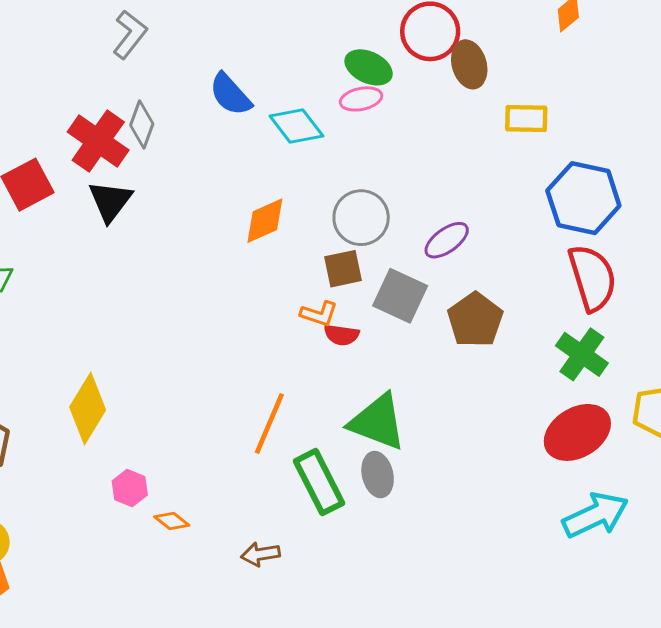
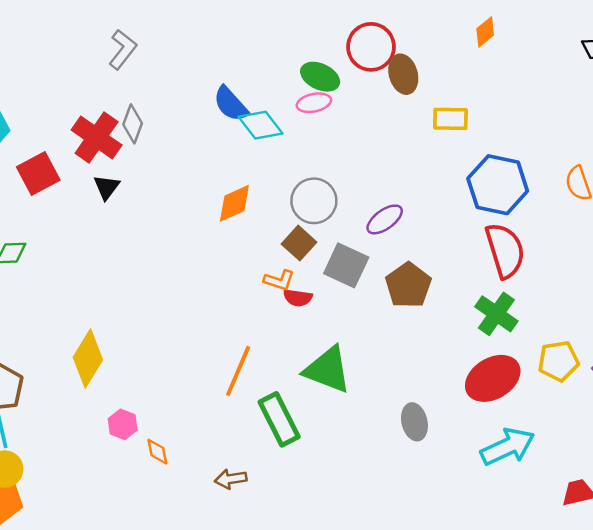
blue semicircle: (230, 94) -> (231, 104), moved
black triangle: (110, 201) -> (107, 187), size x0.7
brown square: (343, 269) -> (299, 243), turned -36
gray ellipse: (378, 475) -> (414, 422), moved
orange diamond: (172, 521) -> (157, 452), turned 40

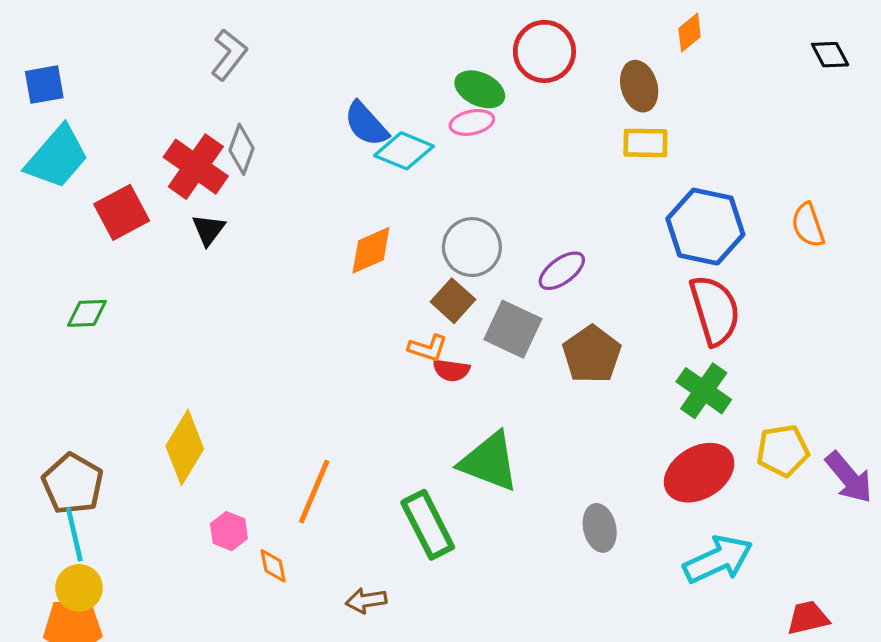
brown ellipse: (403, 74) -> (639, 86), moved
cyan diamond: (260, 125) -> (404, 151), turned -30
orange line: (238, 371) -> (314, 492), moved

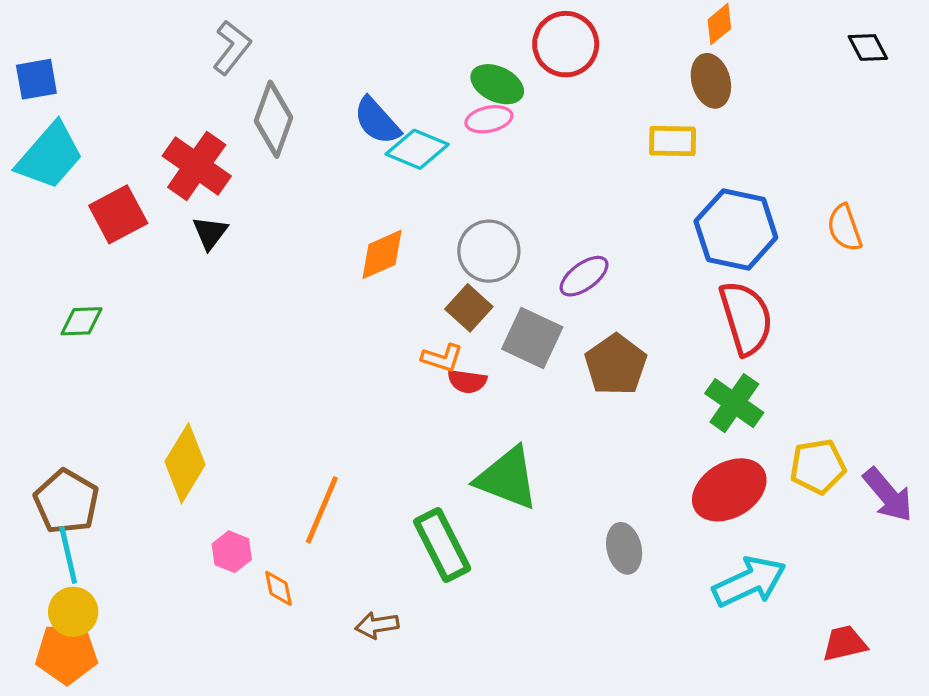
brown ellipse: (639, 86) -> (711, 81), moved
gray diamond: (242, 149) -> (273, 119), moved, size x1.4

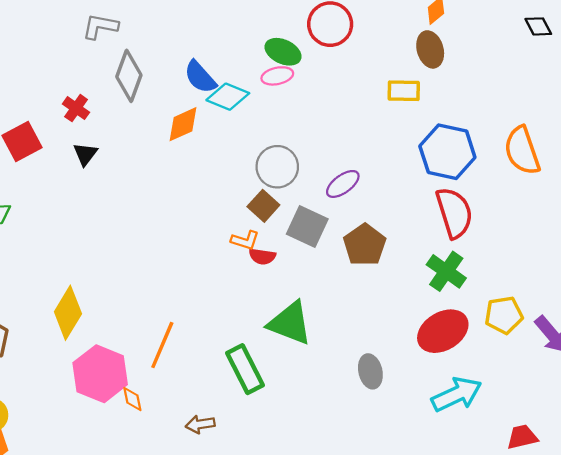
gray L-shape: (232, 47) -> (100, 26), turned -117
red cross: (197, 166) -> (76, 108), size x0.6
orange semicircle: (845, 228) -> (522, 151), size x1.5
orange diamond: (382, 254) -> (183, 124), moved
pink hexagon: (232, 552) -> (100, 374), size x2.0

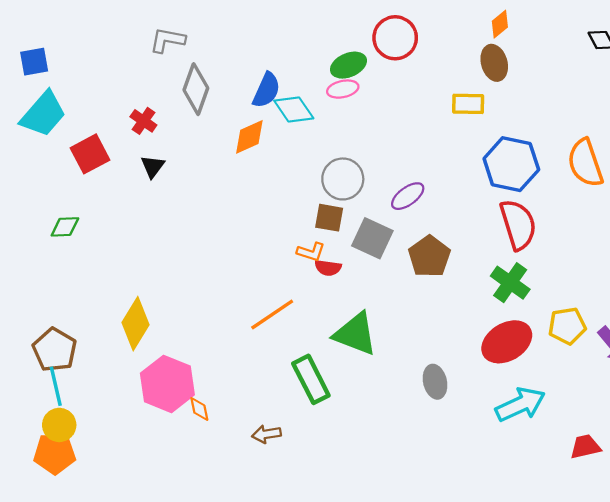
green ellipse: (283, 52) -> (348, 65), turned -48
blue semicircle: (200, 77) -> (266, 90), turned -114
cyan diamond: (228, 97) -> (294, 110), turned 33
brown square: (263, 206) -> (329, 218), turned -32
orange line: (162, 345) -> (272, 315), moved, turned 33

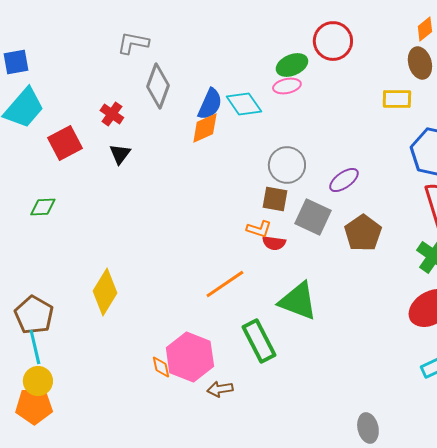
blue semicircle: (266, 90) -> (210, 104), moved
gray ellipse: (435, 382) -> (368, 428), moved
pink hexagon: (167, 384) -> (190, 357), moved

